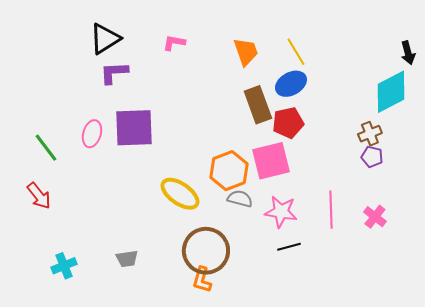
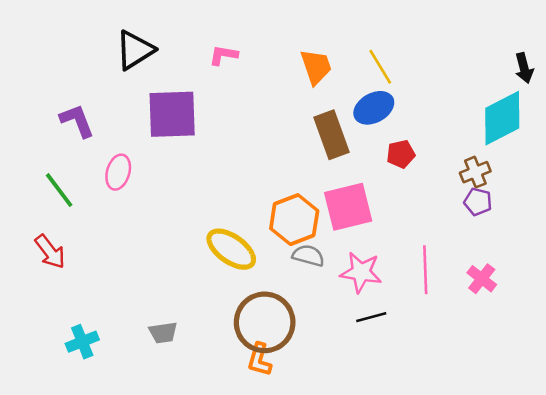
purple L-shape: (114, 73) -> (77, 121), moved, turned 72
red pentagon: (288, 123) -> (401, 154), moved, size x0.7
purple square: (134, 128) -> (172, 114), moved

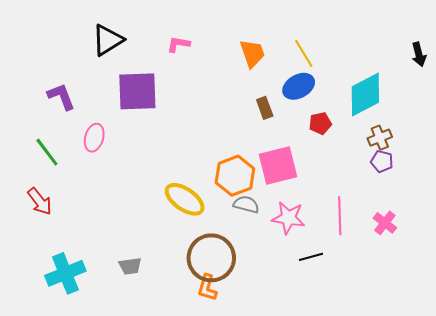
cyan diamond: (502, 118) -> (365, 95), moved
brown rectangle: (331, 135) -> (265, 108), size x0.6
black line: (371, 317) -> (311, 257), moved
cyan cross: (82, 342) -> (65, 273), size x1.5

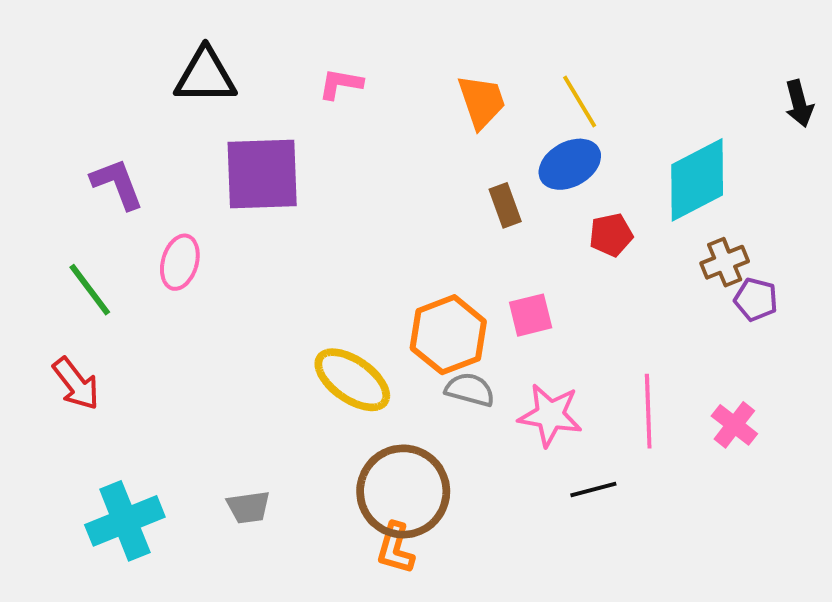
black triangle: (108, 40) -> (205, 76), turned 32
purple pentagon: (382, 161) -> (756, 299), moved
pink square: (278, 165) -> (531, 315), size x0.6

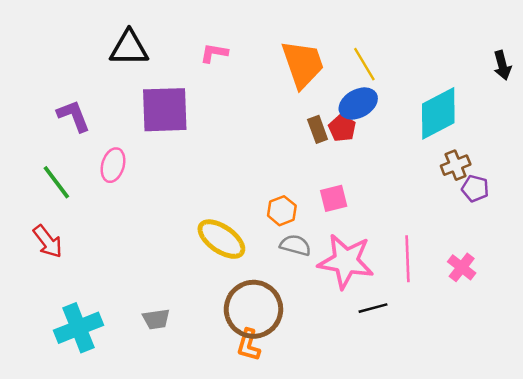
orange trapezoid: (482, 102) -> (303, 64), size x1.4
red pentagon: (611, 235) -> (342, 128), moved, turned -30
orange hexagon: (448, 335) -> (282, 211), size x0.6
pink star: (550, 415) -> (346, 261), size x1.4

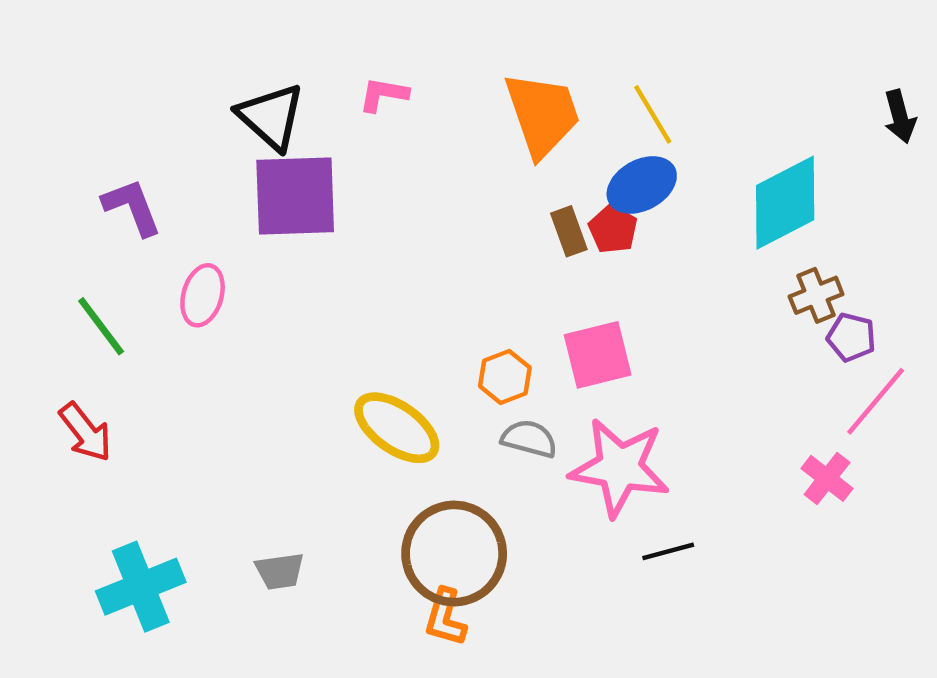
black triangle: (129, 48) -> (271, 117), moved, turned 42
pink square: (334, 198) -> (598, 355), size x1.4
pink line: (407, 259) -> (876, 401), moved, turned 42

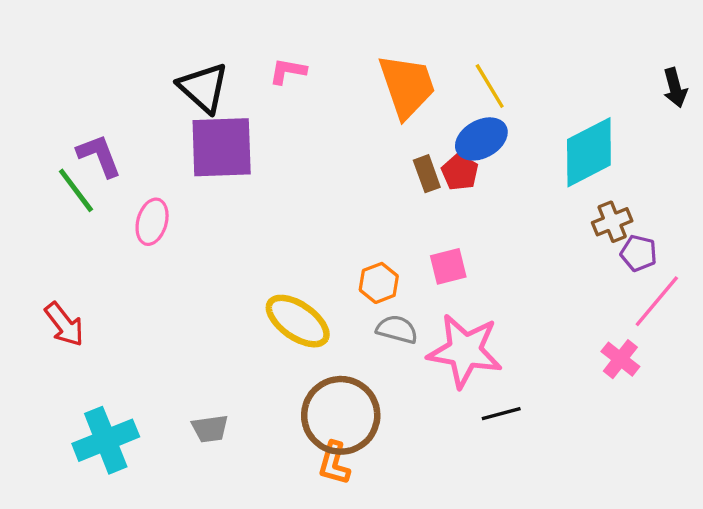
green line: (101, 326) -> (76, 190), moved
pink square: (598, 355) -> (448, 266), size x0.7

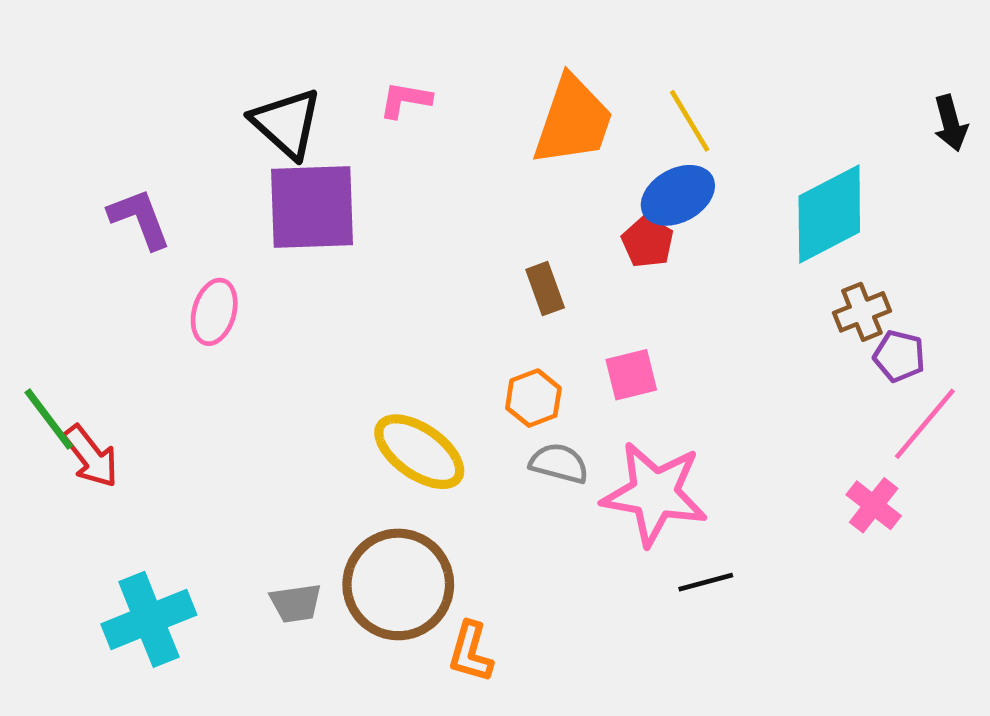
orange trapezoid: (407, 86) -> (573, 121), turned 38
brown rectangle: (427, 174) -> (545, 289), moved
green line: (76, 190) -> (49, 419), moved
brown circle: (341, 415) -> (398, 584), moved

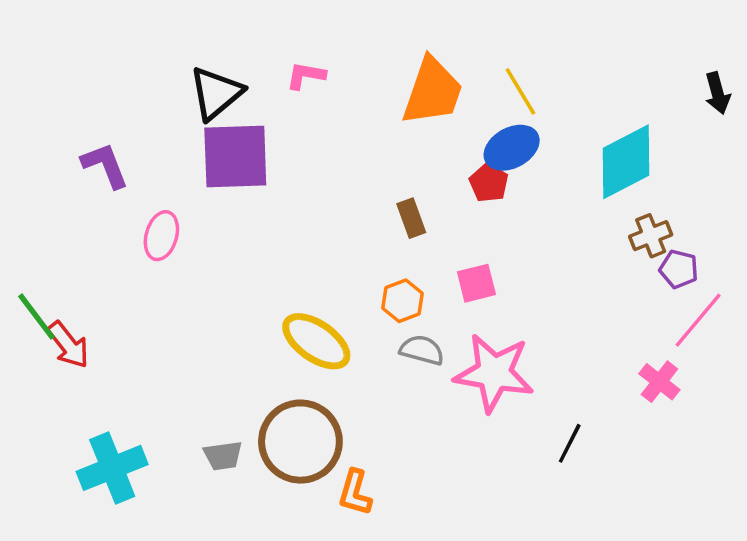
black triangle: (286, 123) -> (216, 93), turned 38
black line: (706, 582) -> (570, 443), moved, turned -48

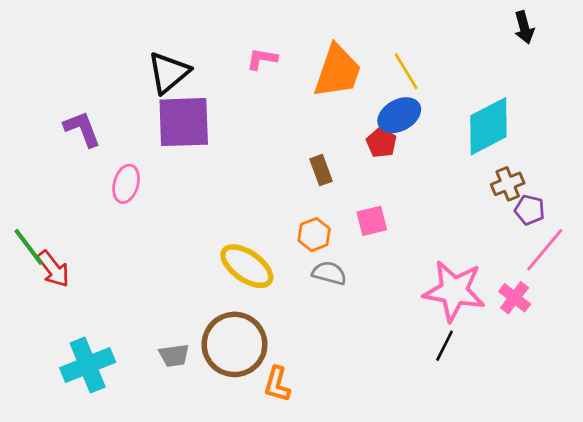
pink L-shape: (306, 76) -> (262, 59), moved
black arrow: (717, 93) -> (524, 27), moved
pink star: (494, 373) -> (454, 291), moved

